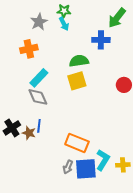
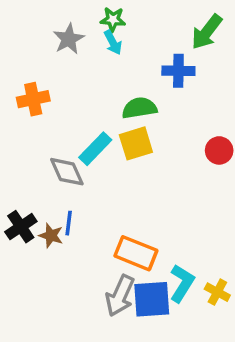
orange cross: (29, 49) -> (33, 99), moved
cyan rectangle: (39, 78) -> (95, 149), moved
yellow cross: (123, 165) -> (217, 292), turned 32
gray arrow: (68, 167) -> (120, 296), size x1.6

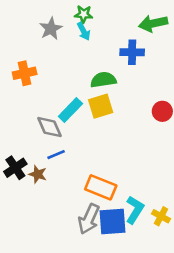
green arrow: (207, 32) -> (153, 23), turned 40
blue line: (69, 223) -> (56, 155), moved, turned 60

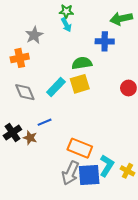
gray star: (51, 29) -> (34, 35), moved
gray diamond: (49, 127) -> (25, 92), moved

